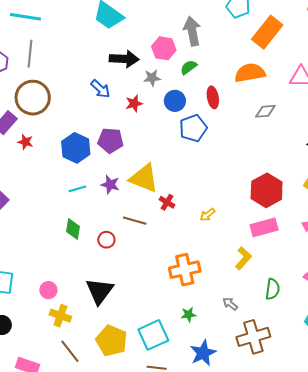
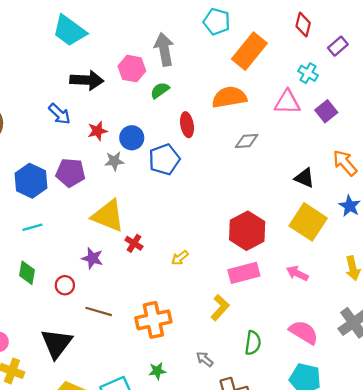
gray star: (152, 78) -> (114, 161), moved
blue circle: (175, 101) -> (132, 138), moved
purple star: (110, 185) -> (92, 258), moved
brown line: (135, 221) -> (99, 311), moved

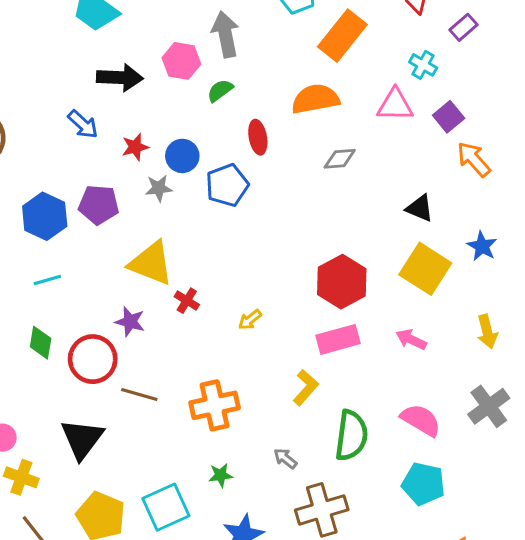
orange arrow: (345, 163) -> (474, 159), moved
red circle: (65, 285) -> (93, 359), size x1.8
green semicircle: (253, 343) -> (351, 435), size x1.5

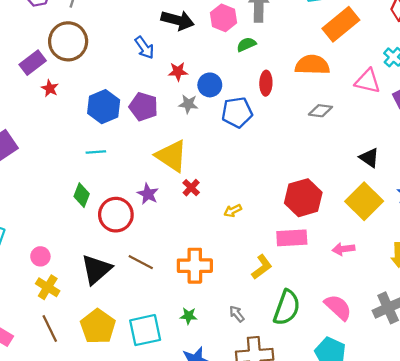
pink arrow: (411, 339) -> (343, 249), turned -45
brown line: (139, 394) -> (141, 262), moved

